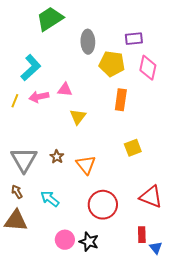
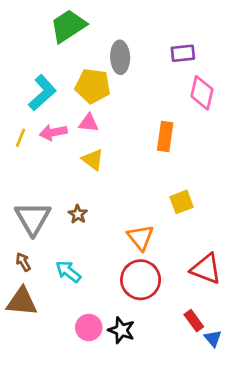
yellow pentagon: (112, 64) -> (93, 86), moved
yellow triangle: (78, 117) -> (93, 160), moved, turned -30
orange triangle: (86, 165) -> (141, 237), moved
red rectangle: (142, 235) -> (194, 321), turned -35

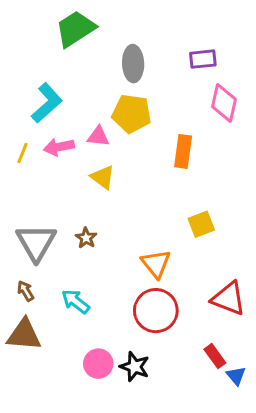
yellow pentagon: (93, 86) -> (132, 114), moved

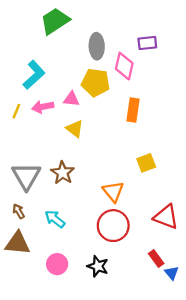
pink diamond: (224, 103) -> (124, 66), moved
brown star: (86, 238) -> (63, 173), size x1.5
pink circle: (98, 364) -> (57, 264), moved

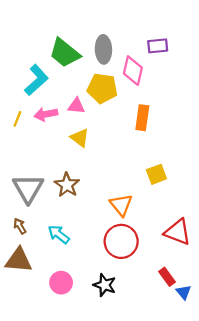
green trapezoid: (55, 21) -> (65, 53), moved, turned -108

